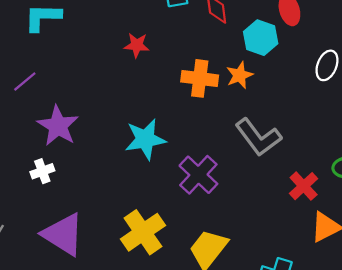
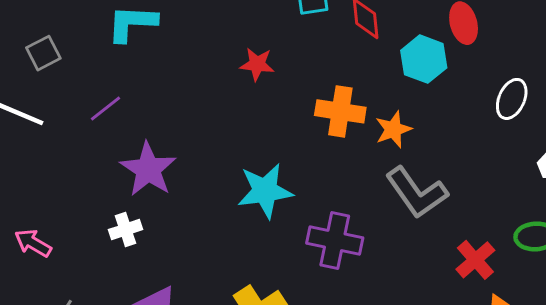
orange star: (240, 75) -> (393, 129), moved
purple cross: (198, 175) -> (335, 241), turned -33

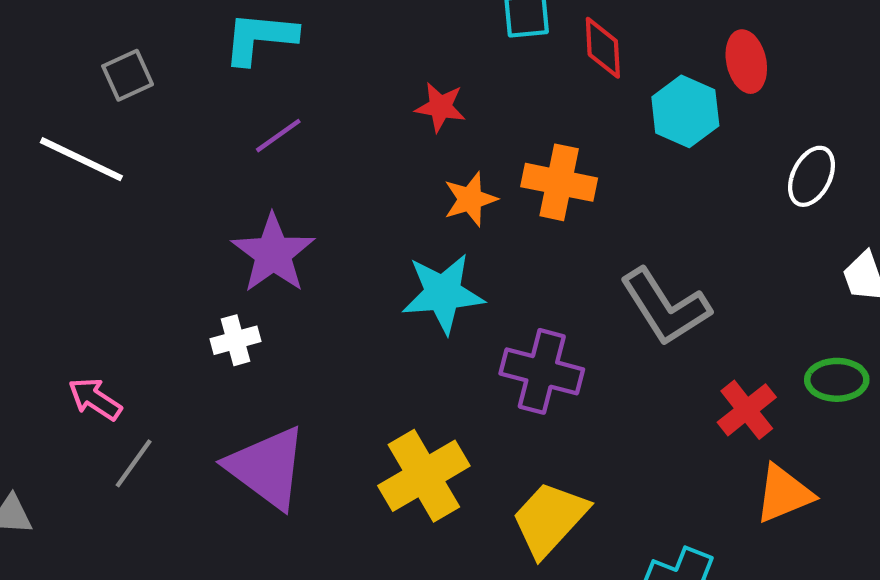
purple line: (106, 108) -> (278, 136), moved
orange star: (393, 129) -> (470, 199), moved
pink arrow: (33, 243) -> (95, 399), moved

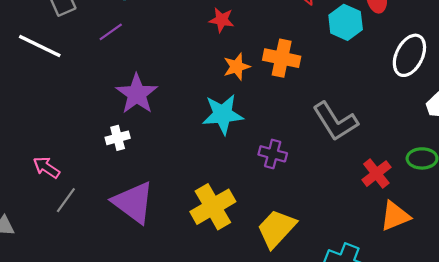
purple line: (278, 136) -> (111, 32), moved
white ellipse: (812, 176) -> (409, 55), size x1.4
purple cross: (542, 371) -> (273, 154), size x0.7

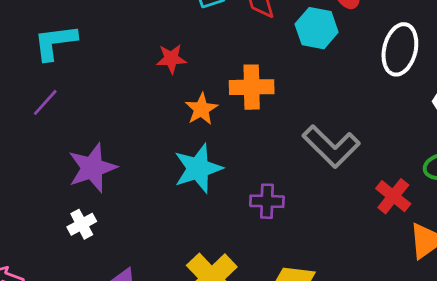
purple star: (137, 94) -> (92, 168), turned 30

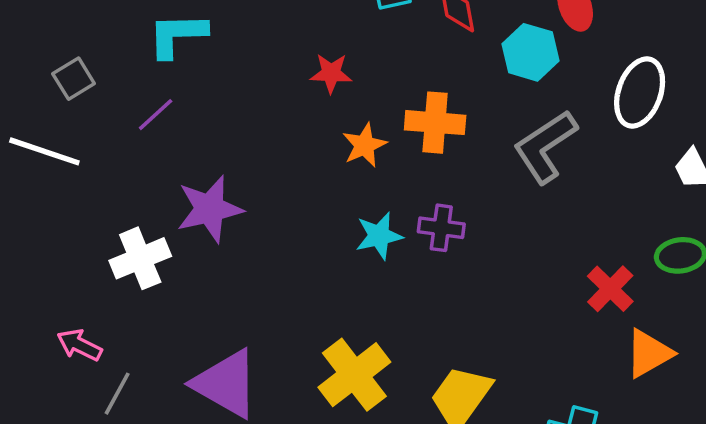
gray L-shape: (331, 146) -> (545, 147), moved, turned 96
cyan star: (198, 168) -> (379, 236), moved, size x0.7
purple cross: (267, 201) -> (441, 228), moved
white cross: (82, 224) -> (140, 258), moved, size x1.5

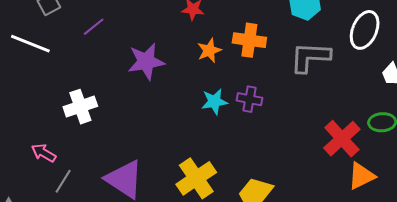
gray L-shape: (545, 147) -> (310, 57), turned 33
purple star: (210, 209) -> (146, 62), moved
red cross: (610, 289) -> (342, 139), size x1.4

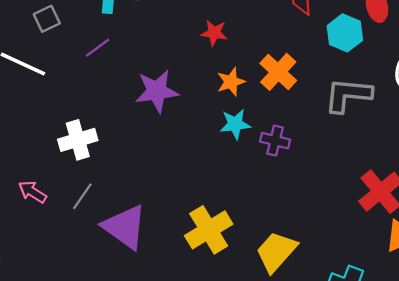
orange cross: (249, 40) -> (278, 72), turned 32
cyan star: (214, 102) -> (235, 124), moved
gray line: (63, 181) -> (82, 196), moved

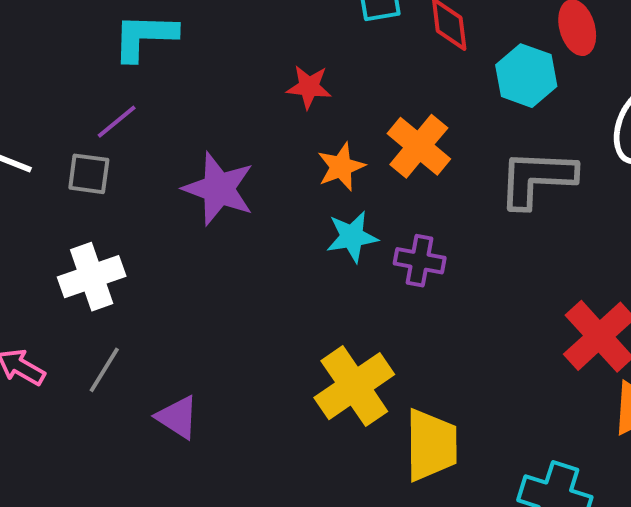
gray square: (47, 19) -> (89, 174), moved, turned 36
purple star: (157, 91) -> (219, 189), turned 30
purple triangle: (125, 227) -> (177, 417), size x0.6
yellow cross: (209, 230) -> (354, 386), moved
yellow trapezoid: (276, 252) -> (431, 445), turned 141

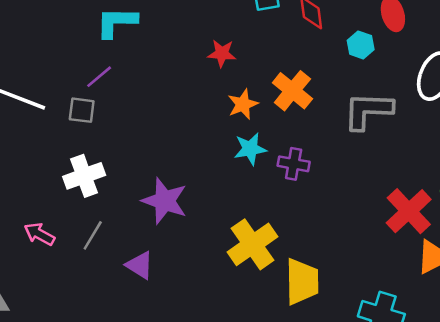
cyan hexagon: (526, 76) -> (361, 45), size x0.7
purple star: (219, 189) -> (165, 201), moved

